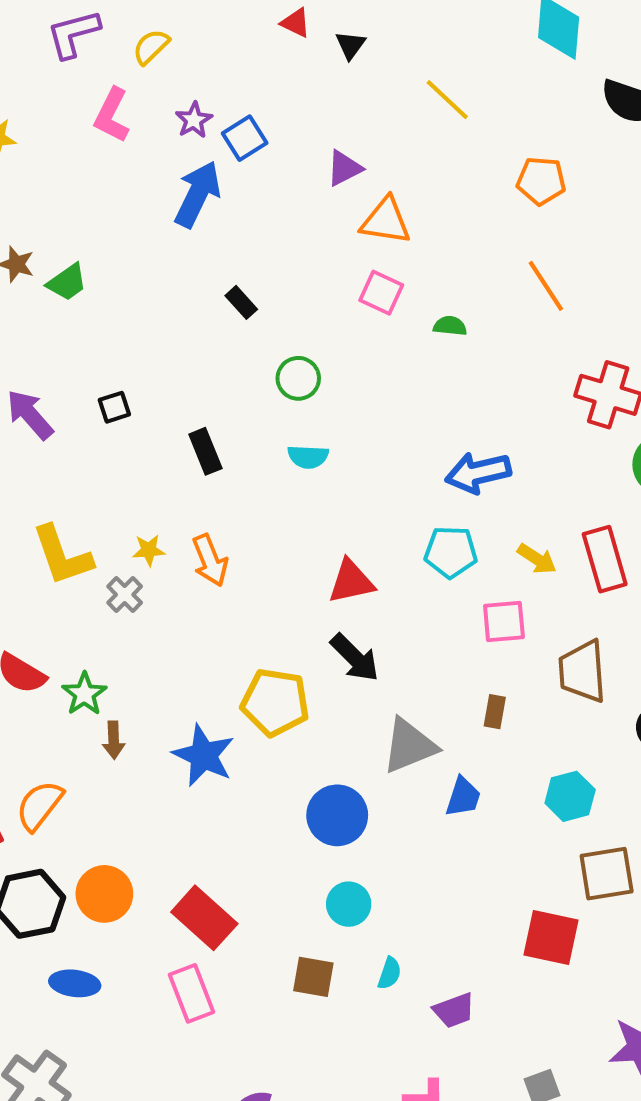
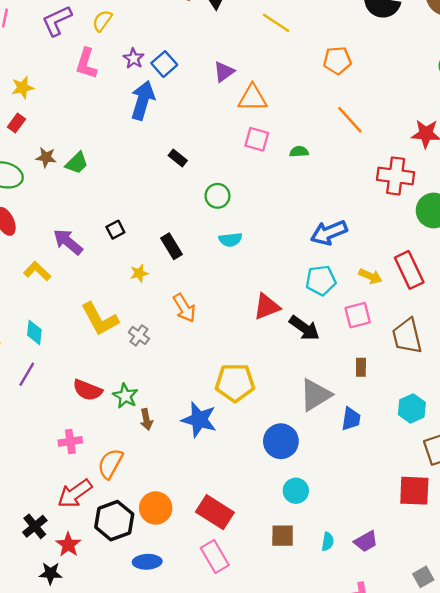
yellow star: (149, 550) -> (139, 273), moved
black arrow: (355, 658) -> (304, 328), moved
cyan semicircle: (390, 973) -> (328, 542), moved

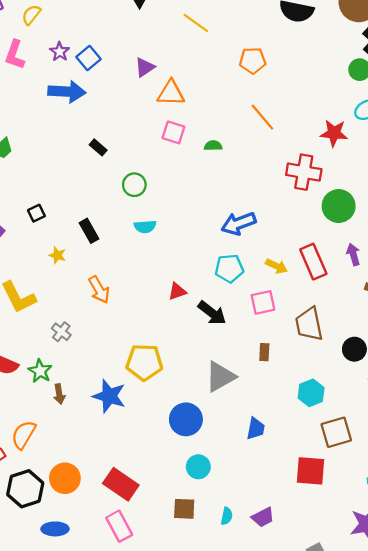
blue arrow: (143, 100) -> (67, 92), turned 75
yellow star: (139, 273) -> (57, 255), turned 30
red triangle: (267, 307) -> (177, 291), size x0.7
gray cross: (139, 335) -> (61, 332), moved
blue trapezoid: (351, 419) -> (256, 429), moved

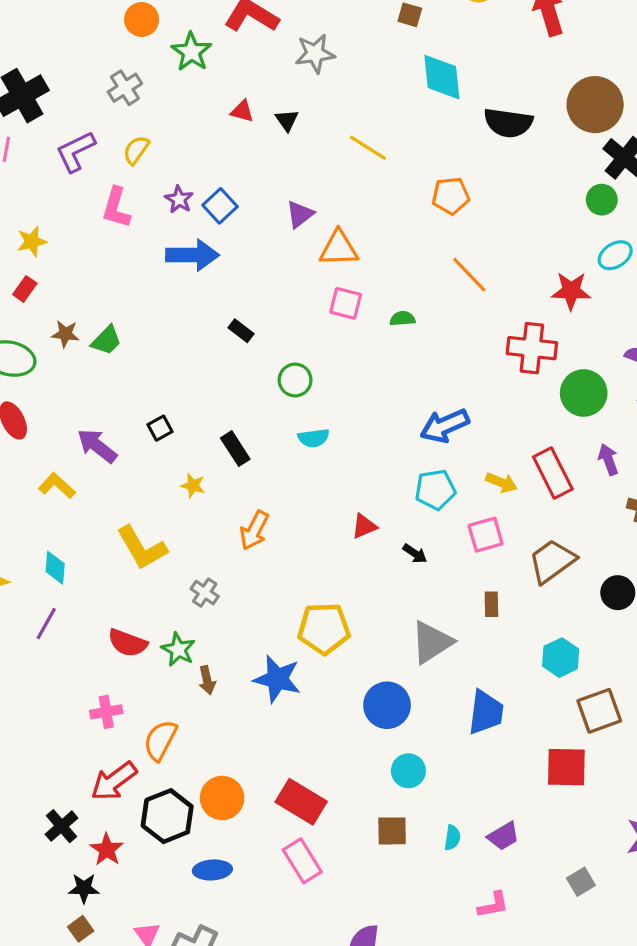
orange arrow: (99, 290) -> (254, 530), turned 60
black arrow: (212, 313) -> (415, 554), size x0.6
brown trapezoid: (309, 324) -> (552, 561), turned 69
blue trapezoid: (256, 429) -> (486, 712), size x1.4

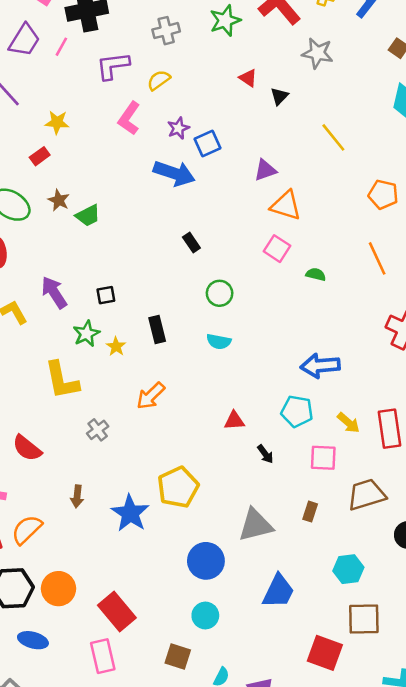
yellow pentagon: (324, 629) -> (178, 487), turned 30
green star: (178, 649) -> (86, 334), moved

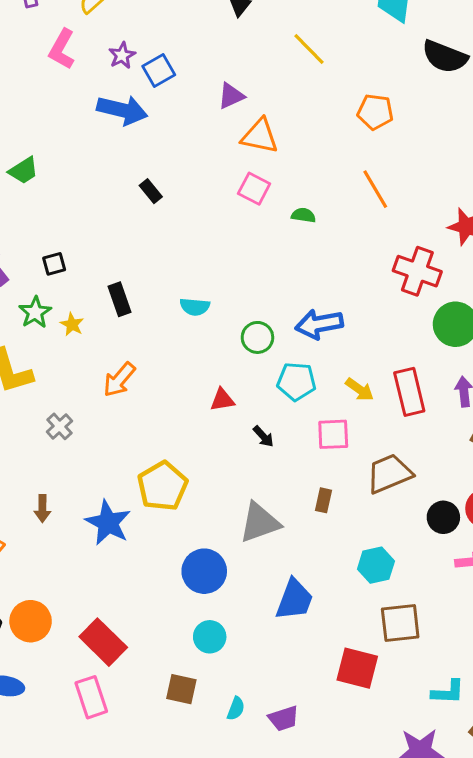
green circle: (220, 293) -> (257, 337), moved

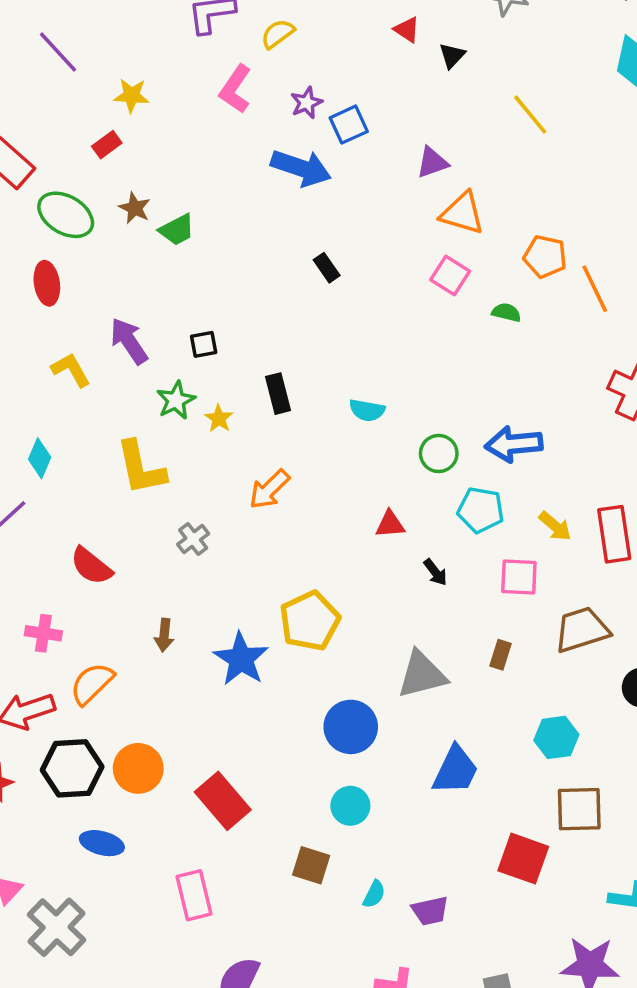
orange pentagon: (375, 112) -> (545, 257), moved
pink rectangle: (91, 697) -> (194, 895), moved

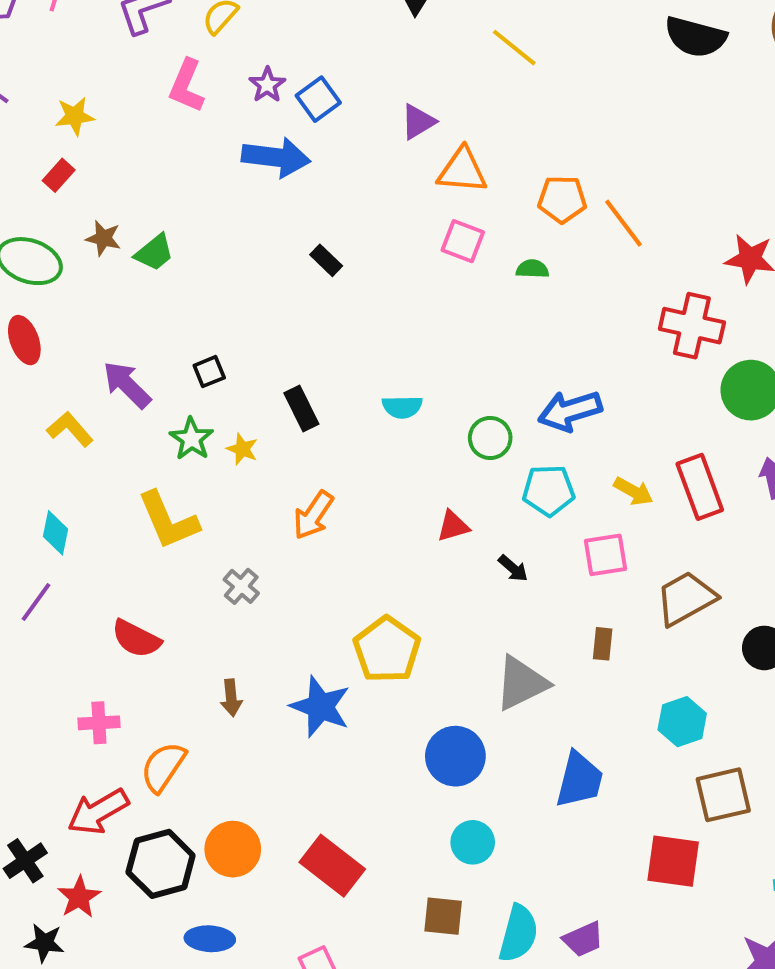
cyan semicircle: (374, 894) -> (518, 933), size x1.8

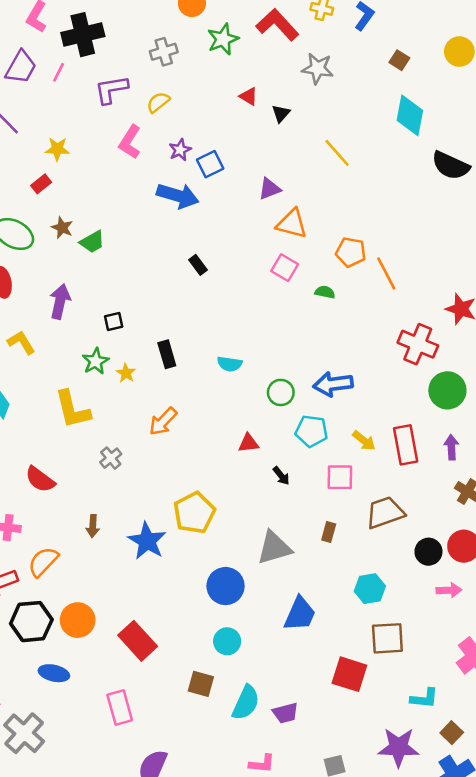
purple arrow: (127, 385) -> (60, 302), moved, turned 48

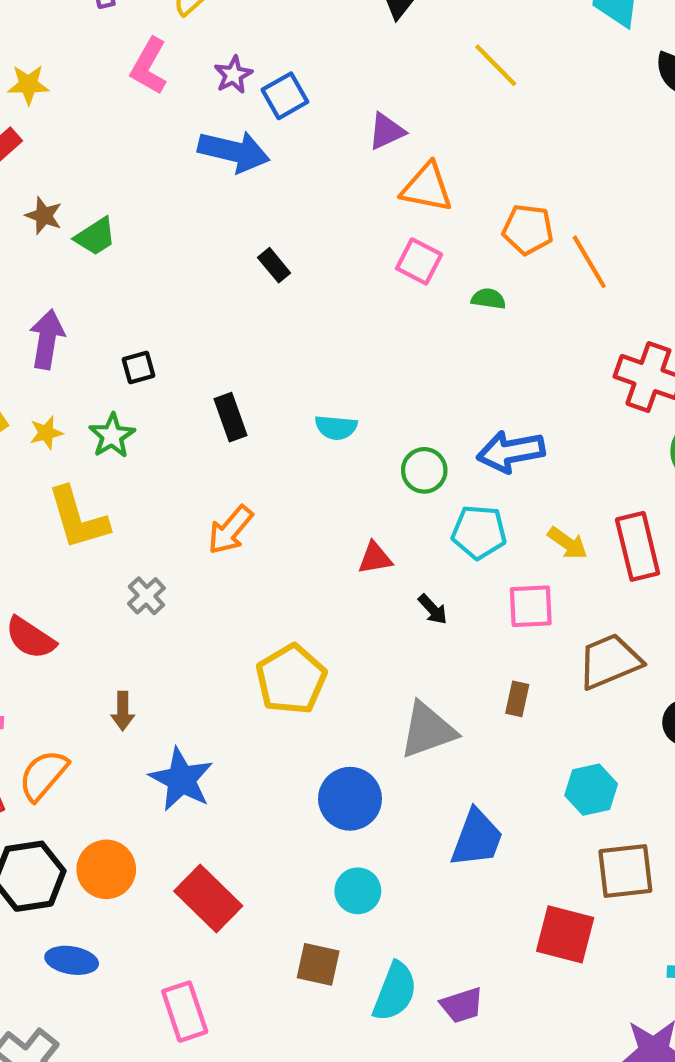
yellow star: (126, 373) -> (46, 433), moved, turned 30
blue star: (147, 541) -> (181, 779), moved

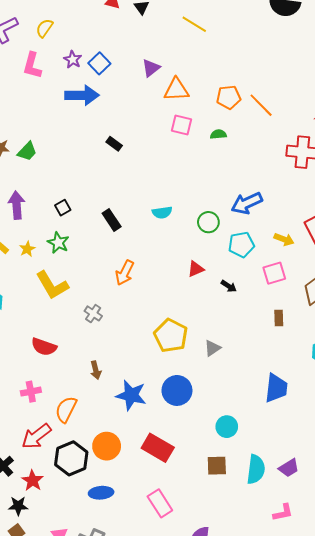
gray triangle: (428, 730) -> (212, 348), moved, size x0.6
blue circle: (350, 799) -> (177, 390), moved

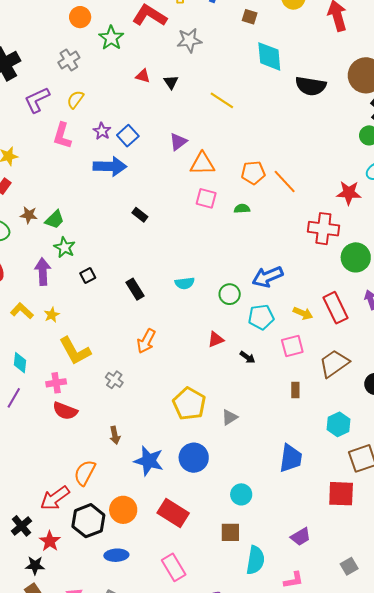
green star: (58, 243) -> (65, 247), moved
pink cross: (31, 392) -> (56, 383), moved
cyan semicircle: (256, 469) -> (255, 560), moved

